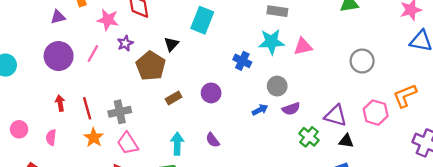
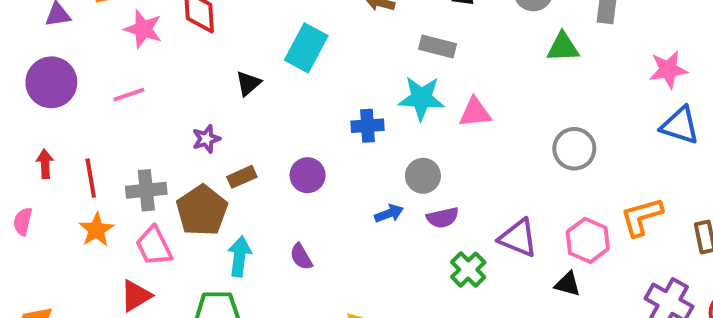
purple star: (125, 43) -> (206, 139), moved
pink line: (93, 54) -> (129, 95), moved, turned 36
blue cross: (242, 61) -> (367, 126), turned -36
brown pentagon: (151, 66) -> (202, 210), moved
black triangle: (346, 141) -> (568, 284), moved

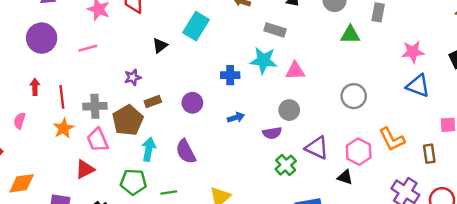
gray circle: (423, 176) -> (289, 110), moved
blue arrow: (389, 213) -> (236, 118), moved
orange L-shape: (642, 217) -> (392, 139), turned -104
purple semicircle: (301, 257) -> (186, 152), size x1.5

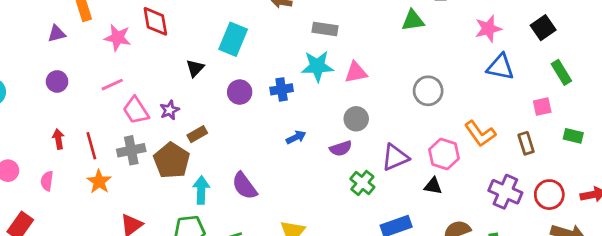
purple circle: (42, 38) -> (57, 81), size x0.6
purple circle: (192, 103) -> (240, 92), moved
pink trapezoid: (98, 140) -> (136, 110), moved
purple triangle: (317, 148) -> (395, 157), turned -40

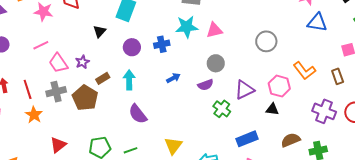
cyan arrow: (201, 190) -> (129, 80), moved

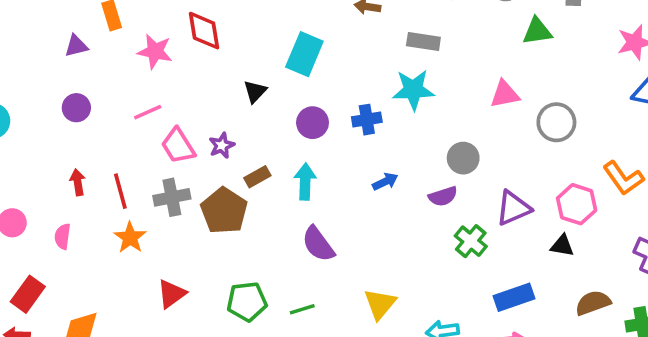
pink triangle: (214, 30) -> (505, 94), moved

